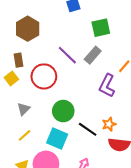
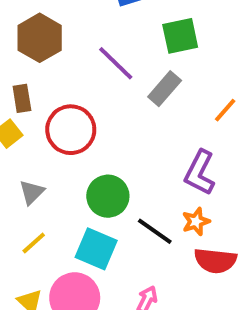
purple line: (67, 55) -> (116, 63), moved
purple L-shape: (107, 86) -> (200, 173), moved

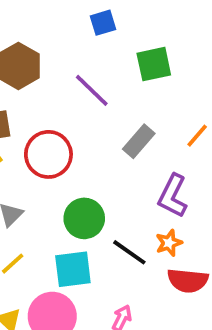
gray rectangle: (165, 89) -> (139, 141), moved
cyan square: (96, 249) -> (73, 269), turned -30

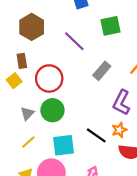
green circle: (84, 218) -> (52, 110), moved

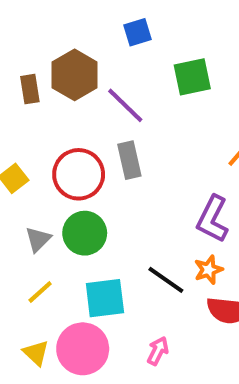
brown hexagon: (32, 27) -> (75, 75), moved
brown rectangle: (22, 61) -> (30, 89), moved
gray rectangle: (102, 71) -> (129, 160), moved, turned -54

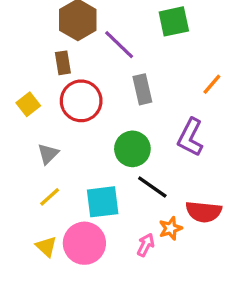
brown rectangle: (30, 89) -> (63, 63), moved
gray rectangle: (129, 160) -> (142, 89), moved
green circle: (85, 233) -> (132, 149), moved
orange star: (208, 270) -> (170, 228), moved

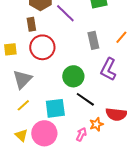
gray rectangle: (142, 89) -> (93, 40), moved
yellow square: (28, 104) -> (10, 49), turned 32
gray triangle: (48, 154) -> (22, 79), size x1.5

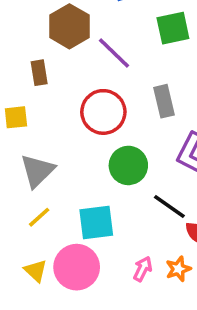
brown rectangle: (31, 24) -> (39, 73), moved
red circle: (42, 47) -> (103, 112), moved
black line: (85, 99) -> (169, 206), moved
orange star: (96, 124) -> (178, 269), moved

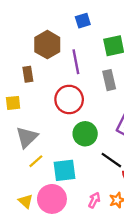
purple line: (114, 53) -> (76, 62), turned 35
gray rectangle: (164, 101) -> (109, 80), moved
yellow line: (39, 217) -> (36, 161), moved

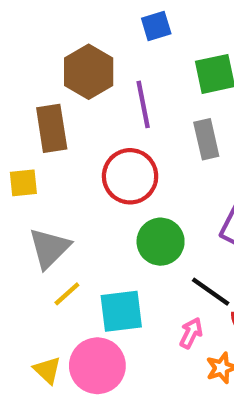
brown rectangle: (28, 74) -> (52, 128), size x1.5
pink arrow: (94, 200) -> (191, 333), moved

